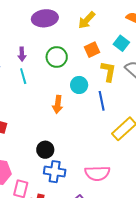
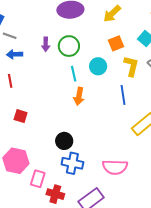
green circle: (57, 57) -> (69, 46), moved
cyan line: (23, 76) -> (74, 74), moved
cyan circle: (79, 85) -> (98, 66), moved

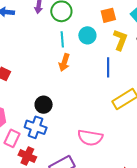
blue cross: (72, 163) -> (36, 127), moved

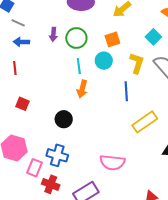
orange square: (108, 15) -> (112, 39), moved
black circle: (44, 105) -> (64, 119), moved

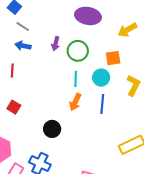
blue line: (126, 91) -> (102, 104), moved

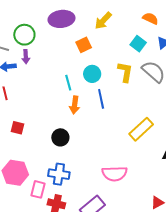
purple arrow: (56, 44) -> (26, 57), moved
green circle: (78, 51) -> (24, 35), moved
orange square: (113, 58) -> (84, 45), moved

